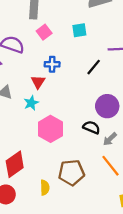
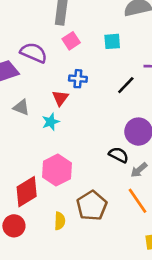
pink hexagon: (51, 129) -> (57, 170), moved
brown pentagon: (71, 173) -> (92, 206), turned -30

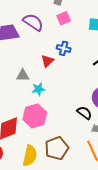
gray triangle: (21, 107) -> (23, 75), moved, turned -32
cyan star: (51, 122) -> (38, 89), moved
yellow semicircle: (60, 221) -> (30, 156), size x1.5

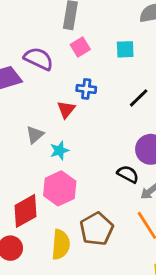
gray triangle: (23, 75) -> (35, 135), turned -32

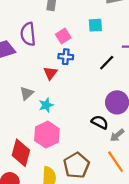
pink square: (80, 47) -> (63, 36), moved
purple semicircle: (39, 59) -> (28, 34), turned -120
red diamond: (26, 211) -> (21, 153), turned -44

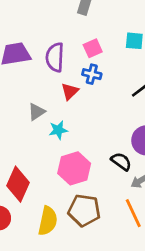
purple semicircle: (28, 34) -> (55, 57), moved
pink hexagon: (47, 135) -> (74, 168), moved
brown pentagon: (76, 165) -> (84, 210), turned 30

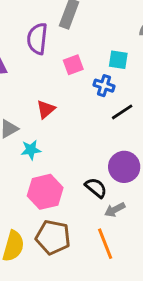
purple semicircle: (55, 57) -> (37, 39), moved
blue cross: (92, 74) -> (104, 86), moved

